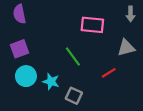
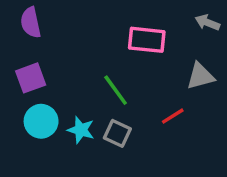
gray arrow: (131, 14) -> (207, 22), turned 112
gray square: (74, 96) -> (117, 133), moved

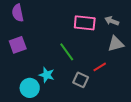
gray arrow: (207, 22) -> (112, 21), moved
cyan circle: (41, 121) -> (30, 88), moved
gray square: (117, 133) -> (81, 80), moved

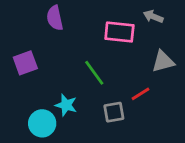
purple semicircle: (18, 13) -> (55, 18), moved
gray arrow: (112, 21) -> (153, 17), moved
gray square: (81, 80) -> (114, 112), turned -35

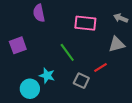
gray arrow: (153, 17) -> (121, 18), moved
gray square: (114, 112) -> (81, 81), turned 35

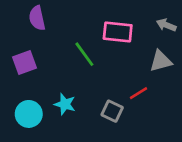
purple semicircle: (39, 13) -> (37, 18), moved
green line: (67, 52) -> (84, 54), moved
cyan circle: (30, 89) -> (29, 114), moved

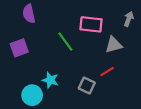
gray arrow: (166, 25) -> (129, 19), turned 88
gray triangle: (161, 61) -> (114, 45), moved
cyan circle: (29, 114) -> (32, 95), moved

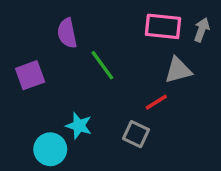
purple semicircle: (29, 14) -> (67, 33), moved
pink rectangle: (91, 24) -> (163, 26), moved
red line: (107, 72) -> (156, 102), moved

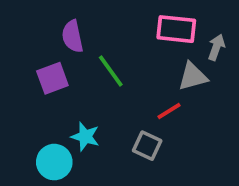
gray arrow: (202, 30) -> (216, 47), moved
purple square: (30, 75) -> (52, 78), moved

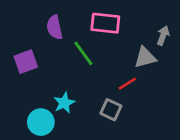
pink rectangle: (176, 29) -> (105, 23), moved
purple square: (52, 78) -> (26, 62), moved
cyan star: (85, 137) -> (64, 103), turned 30

